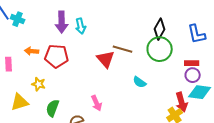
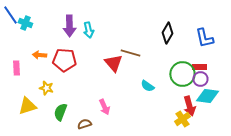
green circle: (160, 49) -> (182, 74), moved

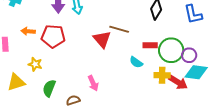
red rectangle: (199, 67) -> (150, 45), moved
red arrow: (189, 106) -> (178, 82), turned -42
yellow cross: (182, 119) -> (162, 75), moved, turned 35

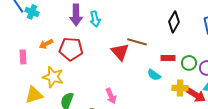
orange arrow: (28, 31) -> (46, 44), turned -32
green circle: (171, 50) -> (189, 63), size x0.6
yellow star: (35, 64) -> (53, 77), size x1.5

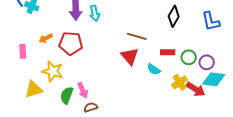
red triangle: (120, 52) -> (130, 56), moved
yellow cross: (180, 88) -> (180, 82), turned -35
pink arrow: (111, 96) -> (83, 90), moved

